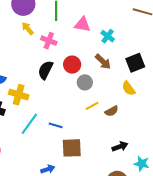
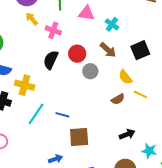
yellow semicircle: (129, 88) -> (125, 77), moved
yellow line: (92, 106) -> (140, 94), moved, turned 56

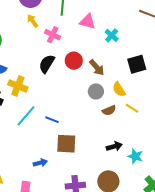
brown arrow: (108, 50) -> (97, 67), moved
gray circle: (90, 71) -> (96, 91), moved
cyan star: (149, 151) -> (135, 156), moved

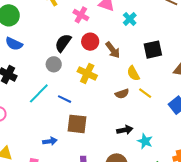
pink cross: (53, 35) -> (81, 15), moved
yellow cross: (18, 86) -> (87, 73), moved
gray circle: (96, 91) -> (54, 64), moved

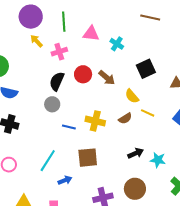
pink cross: (81, 15) -> (59, 52), moved, turned -35
yellow cross: (87, 73) -> (95, 121), moved
cyan line: (39, 93) -> (48, 161), moved
blue line: (65, 99) -> (69, 127), moved

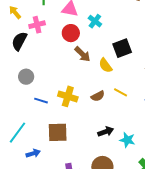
red circle: (83, 74) -> (71, 33), moved
black semicircle: (57, 81) -> (19, 41), moved
yellow semicircle: (132, 96) -> (105, 65), moved

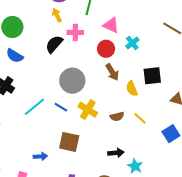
gray circle: (26, 77) -> (72, 81), moved, size x1.6
cyan line: (17, 133) -> (34, 107), moved

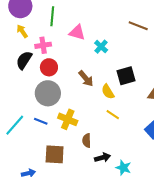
red circle: (106, 49) -> (49, 67), moved
brown semicircle: (117, 116) -> (87, 141), moved, turned 112
yellow line: (140, 118) -> (113, 115), moved

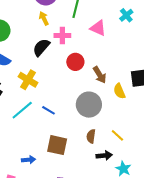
cyan cross: (101, 47) -> (126, 15), moved
red circle: (49, 67) -> (75, 62), moved
gray circle: (48, 93) -> (89, 105), moved
yellow line: (113, 115) -> (117, 135), moved
yellow cross: (68, 119) -> (28, 80), moved

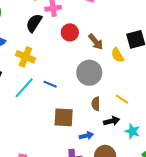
blue arrow: (29, 160) -> (86, 136), moved

